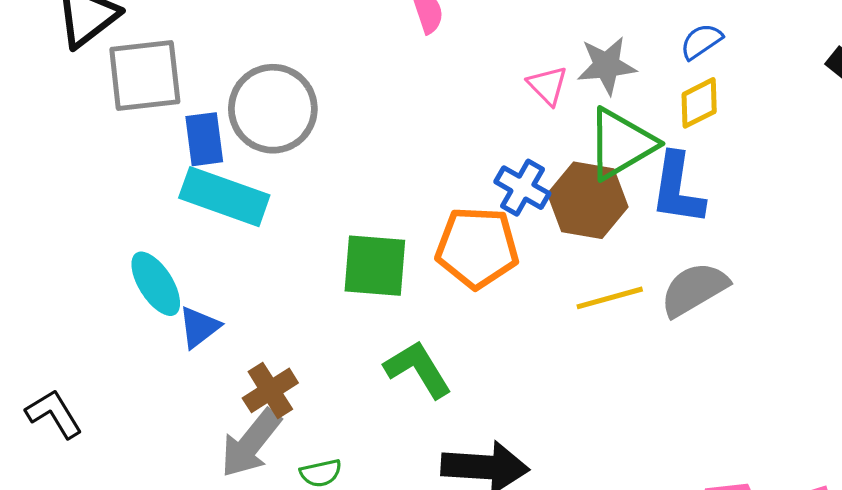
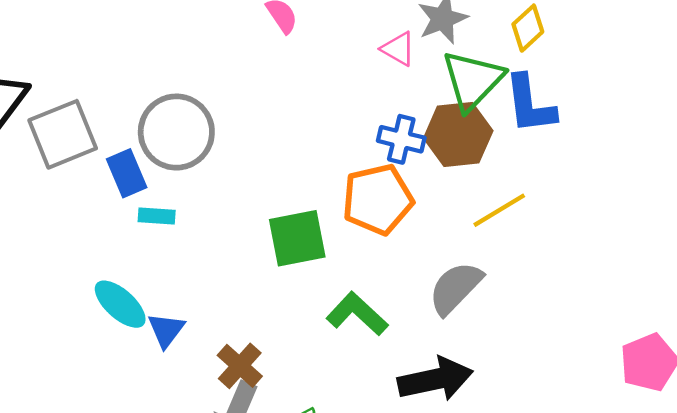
cyan rectangle: (224, 197) -> (157, 216), size x0.5
gray semicircle: (694, 289) -> (455, 288), moved

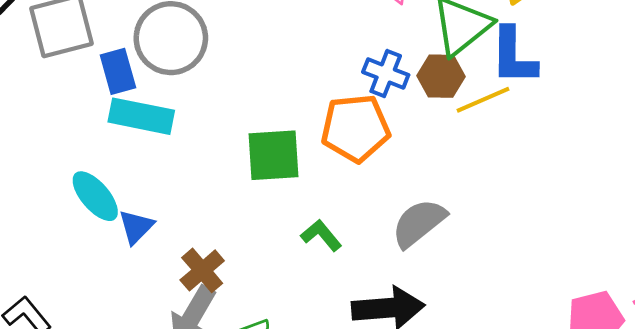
brown hexagon: (458, 134) -> (441, 76), size x0.7
yellow line: (499, 210) -> (483, 100), moved
cyan rectangle: (157, 216) -> (141, 116), size x1.8
green L-shape: (357, 314) -> (321, 235), size x0.7

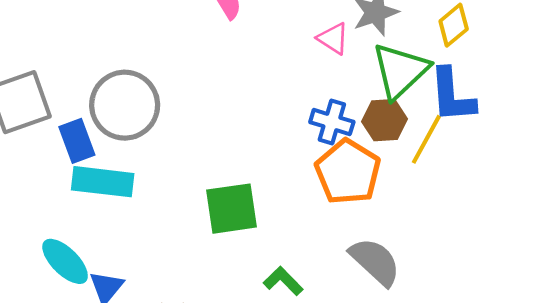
yellow line: (483, 100) -> (426, 139), turned -33
orange pentagon: (355, 128) -> (348, 172), moved, turned -30
gray semicircle: (419, 223) -> (375, 262), turned 86

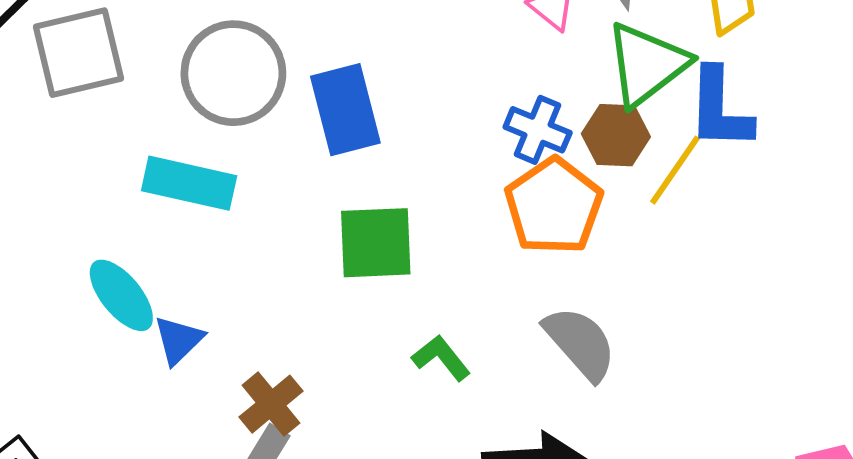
blue rectangle: (77, 141) -> (345, 110), moved, size x1.4

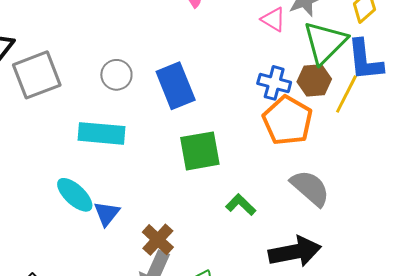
gray circle: (233, 73) -> (116, 75), size x0.6

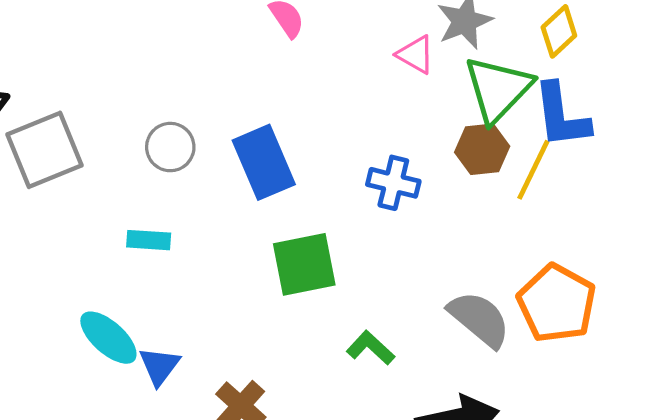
blue cross: (274, 83) -> (393, 183), moved
orange pentagon: (288, 120) -> (557, 303), moved
cyan rectangle: (102, 133) -> (149, 240), size x0.6

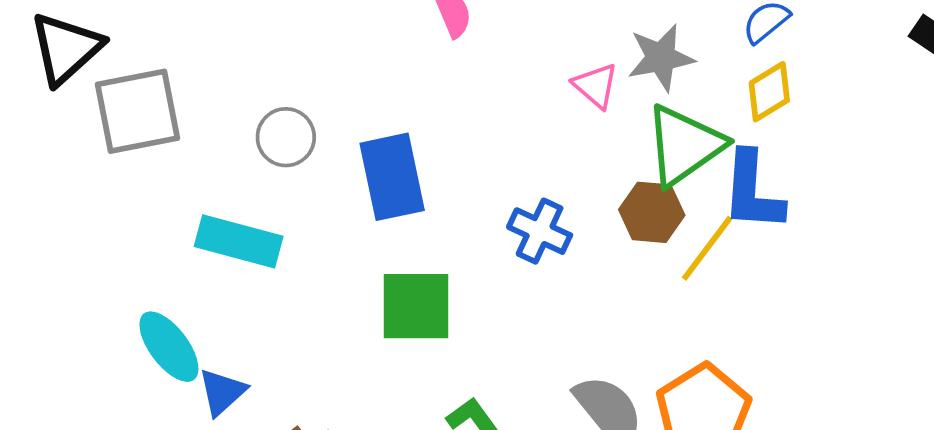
cyan rectangle: (149, 240) -> (239, 241), size x1.6

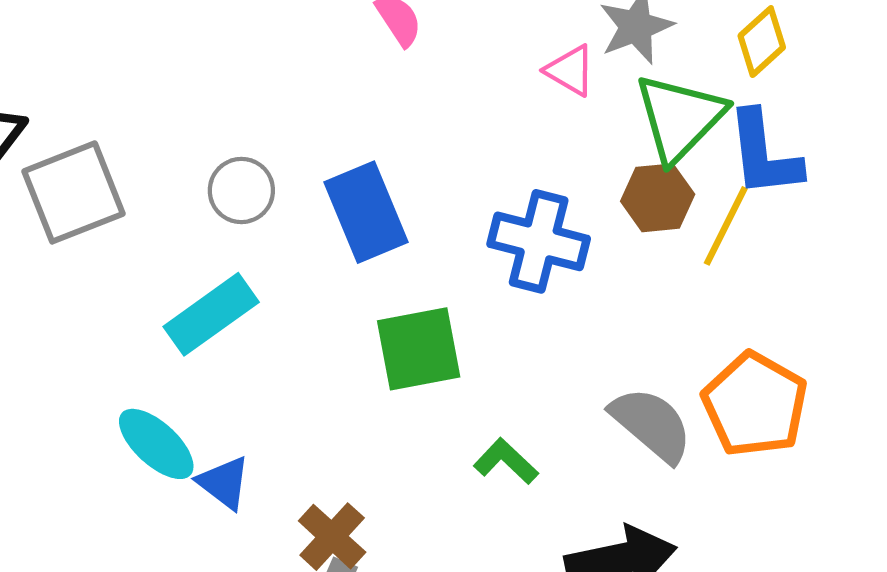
blue cross: (540, 231) -> (539, 241), size x1.4
cyan rectangle: (239, 241) -> (211, 314), turned -40
blue triangle: (222, 392) -> (224, 483), turned -30

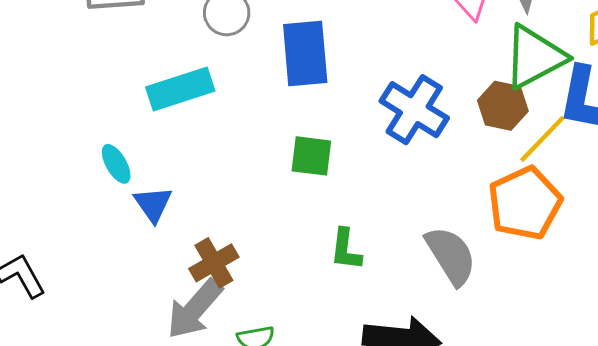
green square: (419, 349) -> (311, 156), size x0.7
orange pentagon: (755, 404) -> (525, 203), moved
cyan ellipse: (156, 444) -> (116, 164), size x0.7
green L-shape: (506, 461) -> (346, 249), turned -144

